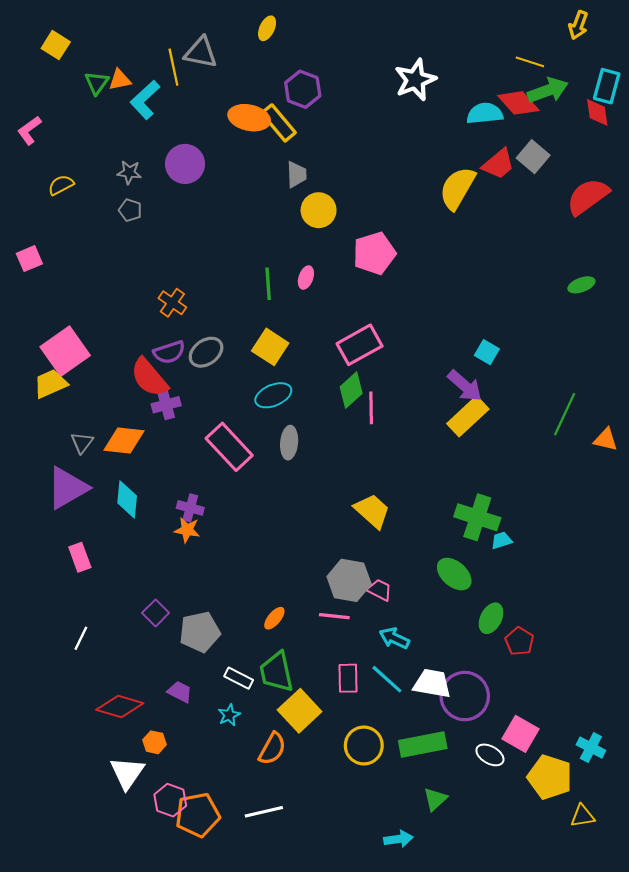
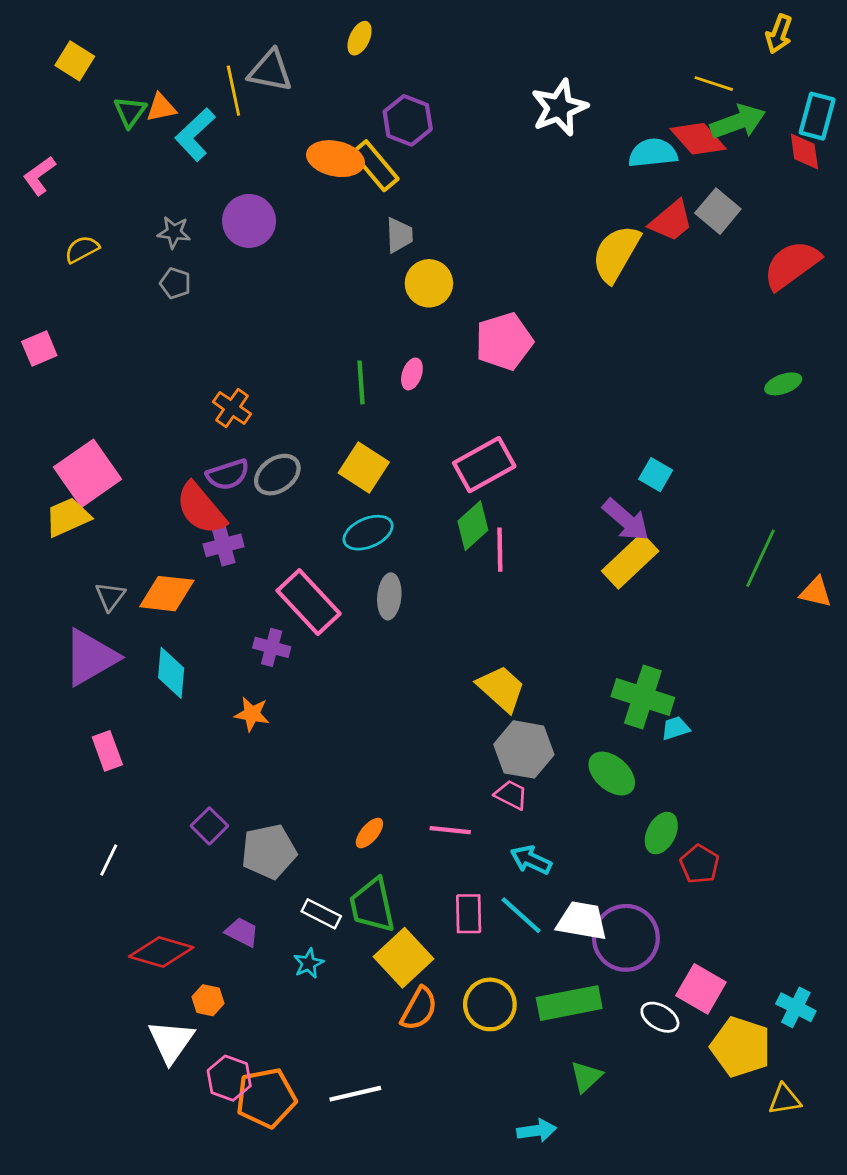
purple cross: (190, 508) -> (272, 647), moved
gray hexagon: (349, 580) -> (524, 749), moved
orange semicircle: (272, 749) -> (419, 1009), moved

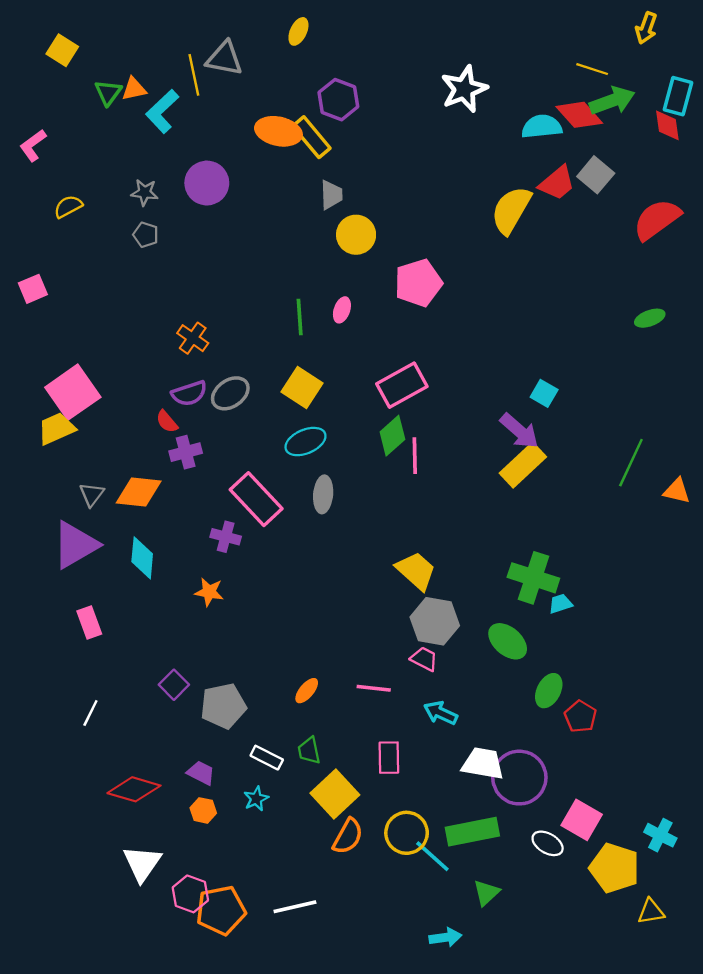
red semicircle: (201, 509) -> (167, 422), size x0.5
green trapezoid: (372, 905) -> (309, 751), size x0.6
cyan line: (521, 915) -> (432, 856), moved
orange hexagon: (208, 1000) -> (203, 810), moved

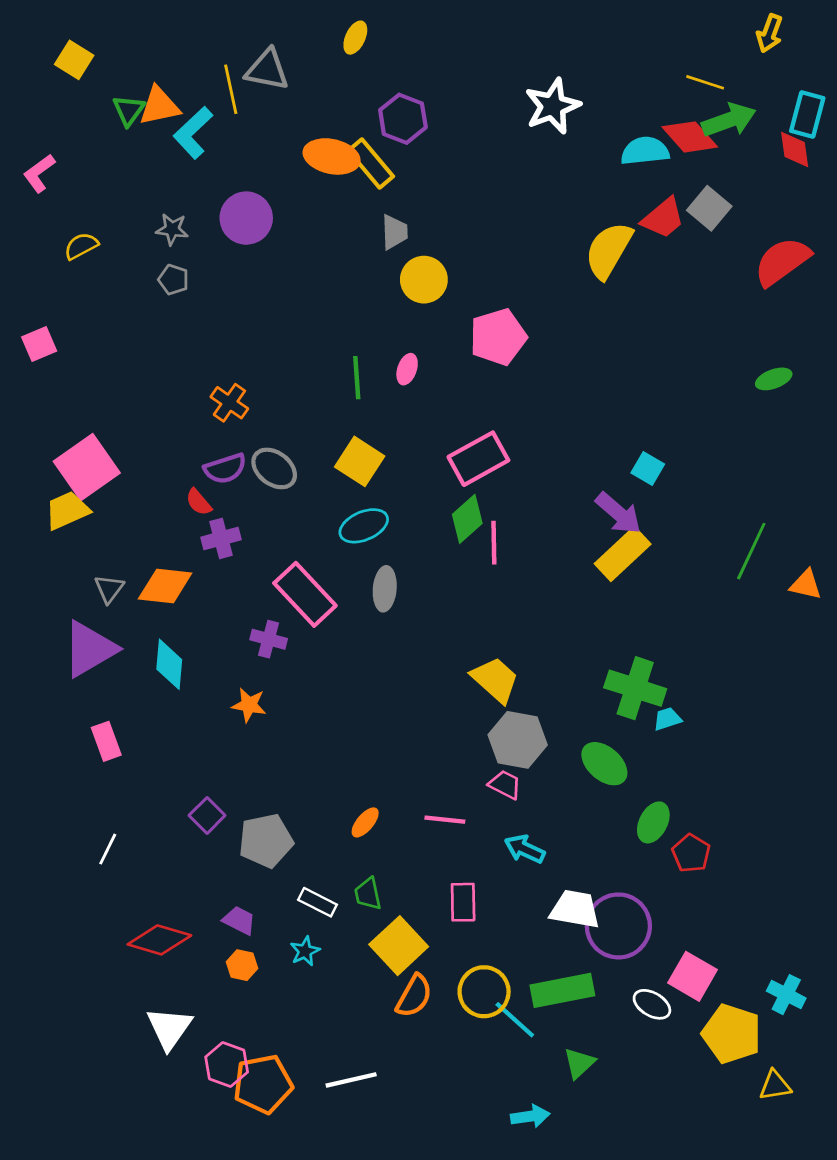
orange triangle: (134, 89) -> (159, 106), size x1.4
gray ellipse: (230, 393) -> (274, 468), turned 72

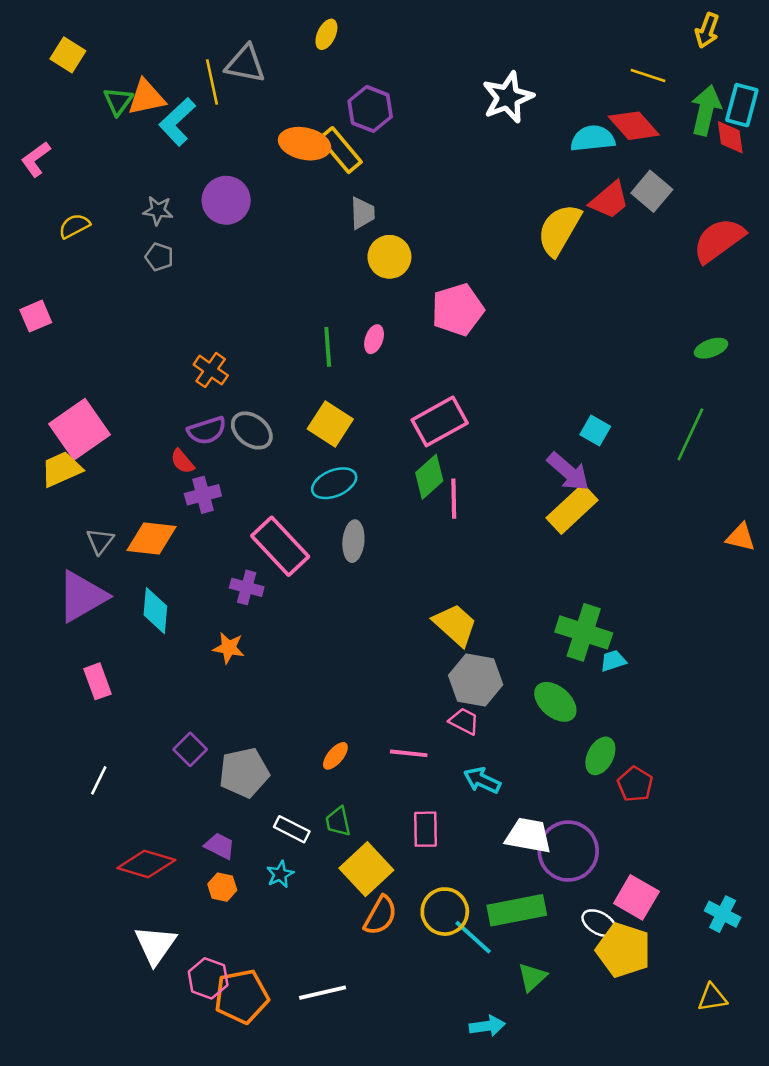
green arrow: (729, 120) -> (706, 110), moved, turned -57
green line: (751, 551) -> (690, 434), moved
yellow pentagon: (732, 1034) -> (624, 950), moved

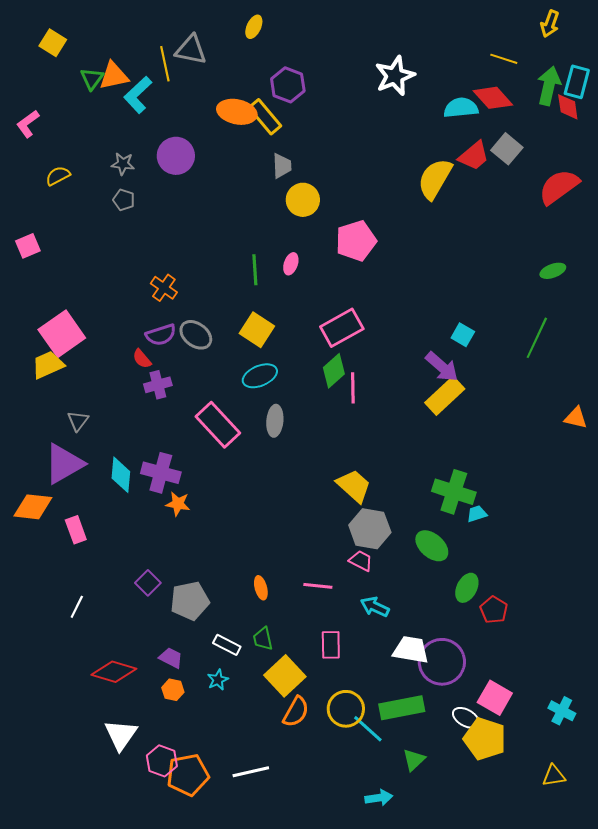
orange diamond: (152, 539) -> (33, 507), moved
purple cross: (247, 587) -> (161, 473), moved, size x1.5
orange ellipse: (335, 756) -> (261, 588), turned -55

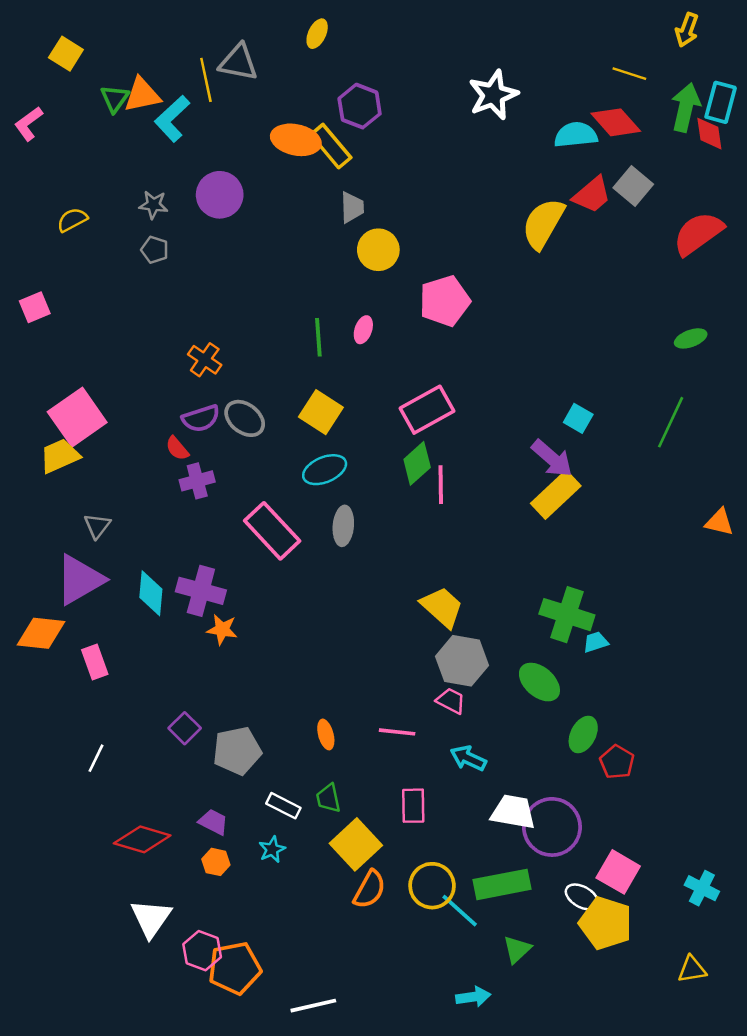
pink L-shape: (28, 124) -> (29, 124), moved
white line: (251, 772) -> (313, 1006), moved

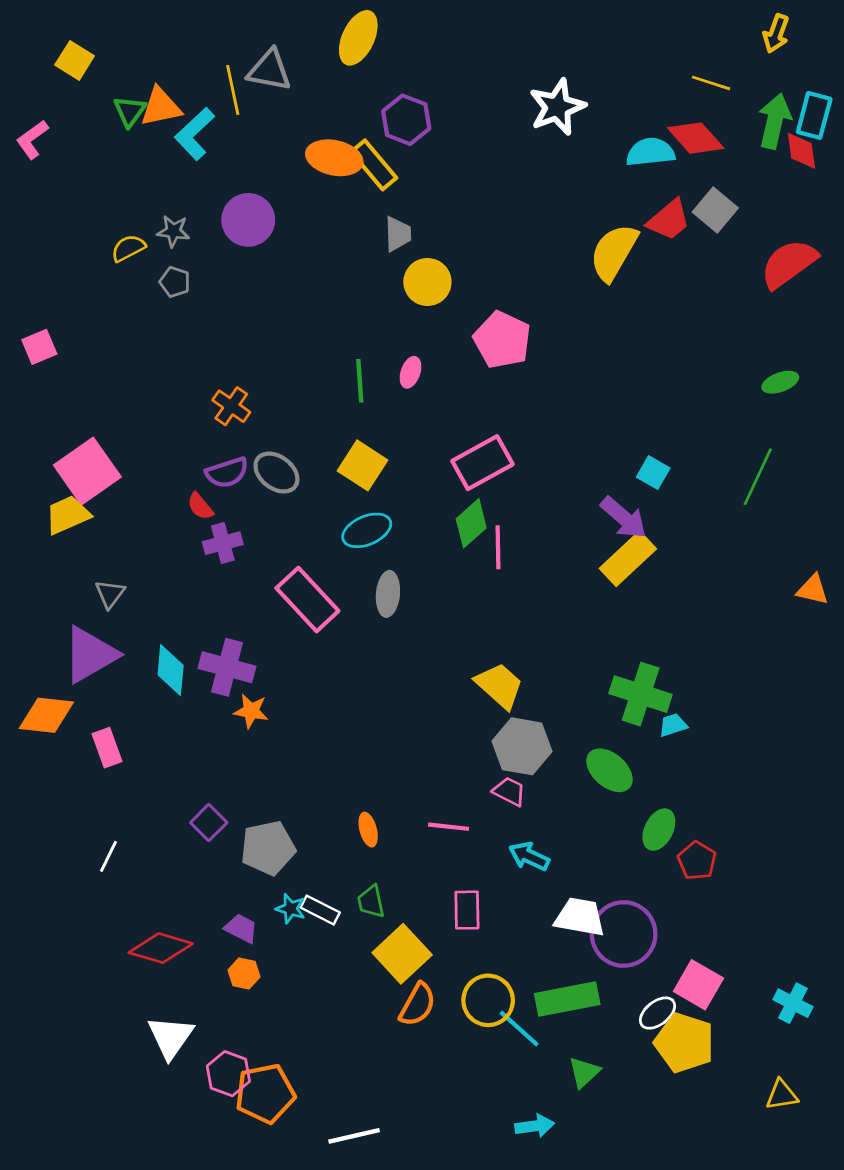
yellow ellipse: (317, 34) -> (358, 38), size x1.6
yellow semicircle: (72, 220) -> (128, 248), moved
pink pentagon: (445, 301) -> (502, 340), turned -30
cyan star: (272, 849) -> (291, 909), moved, turned -30
white ellipse: (582, 897) -> (657, 1013), turned -68

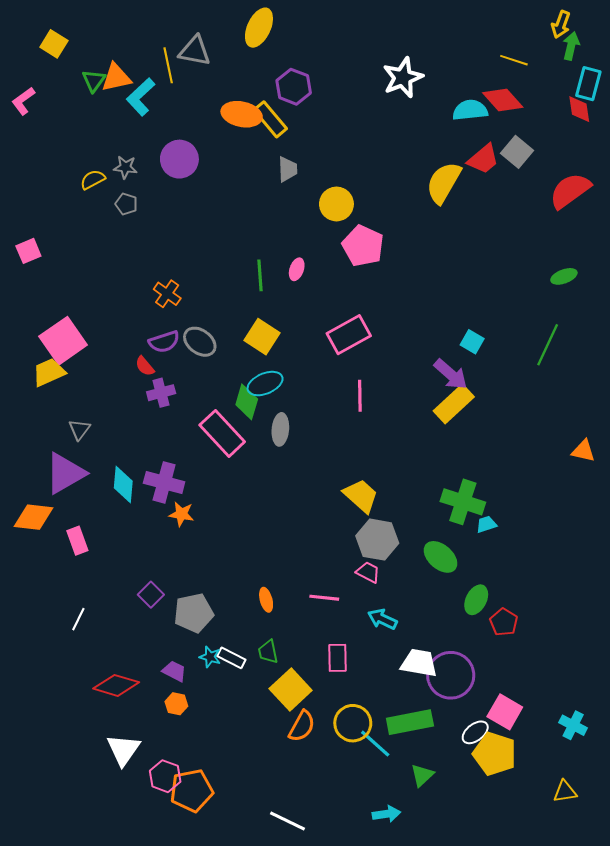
green arrow: (775, 121) -> (571, 46), moved, size x0.7
yellow circle: (427, 282) -> (336, 204), moved
green diamond: (471, 523) -> (247, 402), moved, turned -32
orange triangle: (813, 590) -> (583, 451), moved
white line: (354, 1136) -> (288, 821), moved, turned 39

